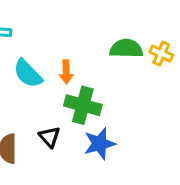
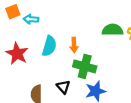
cyan semicircle: (28, 74) -> (49, 46), turned -120

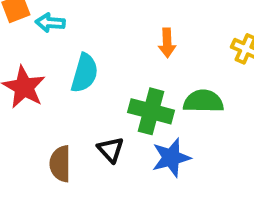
green semicircle: (113, 30) -> (203, 101), moved
orange arrow: (74, 45) -> (167, 43), moved

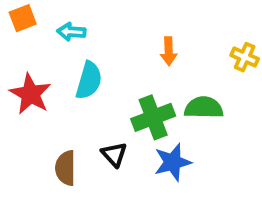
cyan arrow: (50, 23) -> (71, 32), moved
green cross: (151, 111) -> (153, 117), turned -36

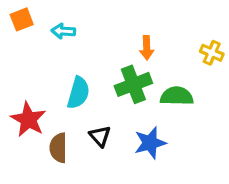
cyan semicircle: (89, 80) -> (78, 93), moved
red star: (30, 94) -> (28, 119), moved
green cross: (153, 117) -> (133, 84), moved

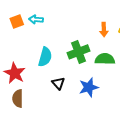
orange square: (22, 19) -> (17, 22), moved
orange arrow: (147, 48) -> (104, 30), moved
brown semicircle: (58, 148) -> (18, 98), moved

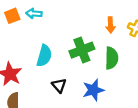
green semicircle: (105, 59) -> (112, 58), turned 90

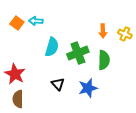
orange square: (12, 16) -> (17, 23), turned -32
cyan semicircle: (44, 56) -> (52, 47), moved

